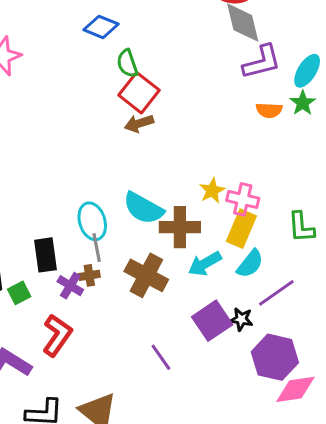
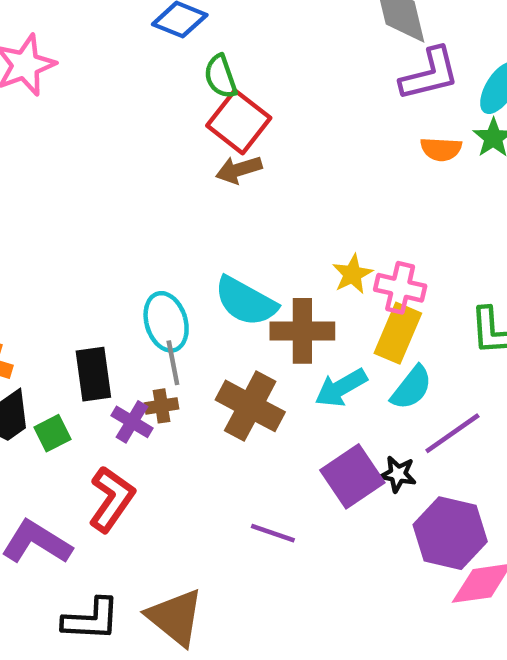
purple line: (161, 357) -> (273, 533), turned -36

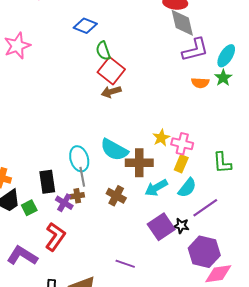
yellow rectangle: (398, 333) -> (181, 164), size x0.7
brown cross: (250, 406) -> (116, 196), size x0.7
purple line: (273, 533) -> (125, 264), moved

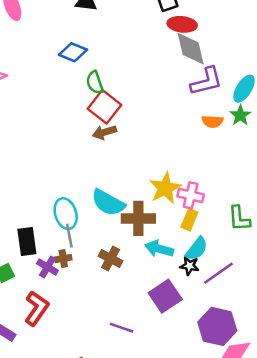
yellow star: (161, 138) -> (165, 188), size x1.5
cyan arrow: (156, 188) -> (159, 249), turned 45
black star: (181, 226) -> (189, 266), moved
purple line: (125, 264) -> (121, 328), moved

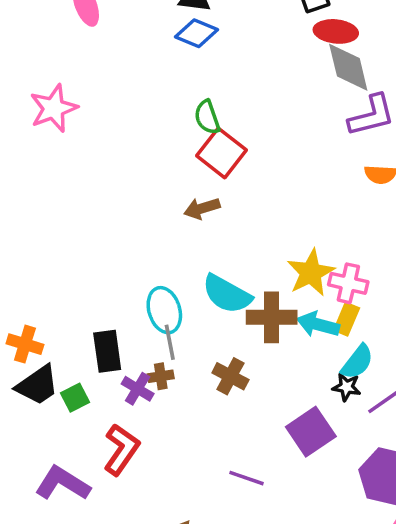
blue diamond: (73, 52) -> (196, 33), moved
brown arrow: (104, 132) -> (202, 208), moved
cyan arrow: (159, 249) -> (318, 324), moved

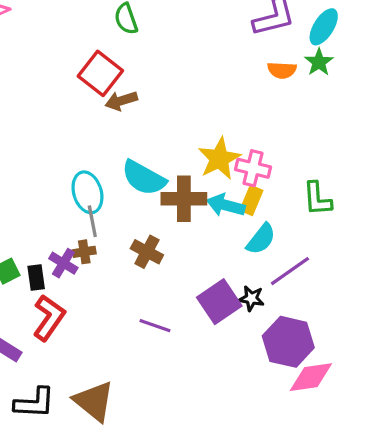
red square: (221, 153) -> (100, 73), moved
black rectangle: (107, 351) -> (36, 278), moved, size x0.7
black star: (347, 387) -> (251, 298), moved
purple line: (247, 478) -> (155, 326), moved

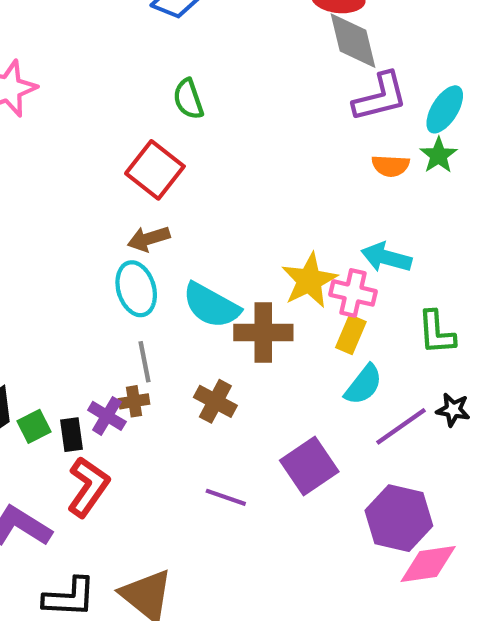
brown arrow: (121, 101) -> (149, 239), moved
cyan ellipse: (87, 192) -> (136, 289), moved
cyan arrow: (226, 205) -> (386, 257), moved
black star: (251, 298) -> (453, 410), moved

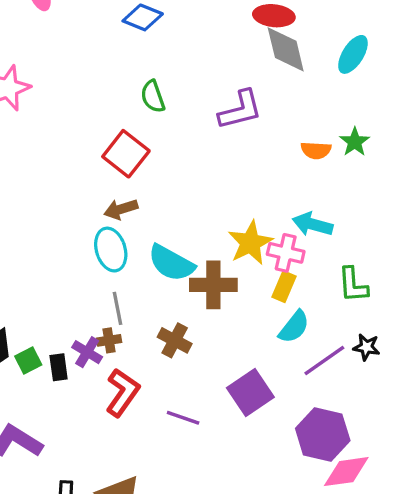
purple L-shape: (380, 97) -> (240, 110), moved
cyan ellipse: (445, 109) -> (353, 54), moved
red L-shape: (88, 487) -> (123, 393), moved

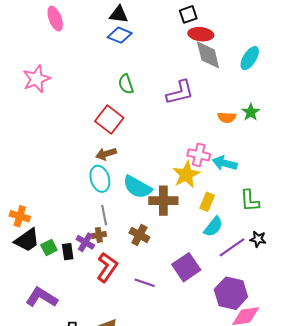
pink cross: (286, 253) -> (199, 155), moved

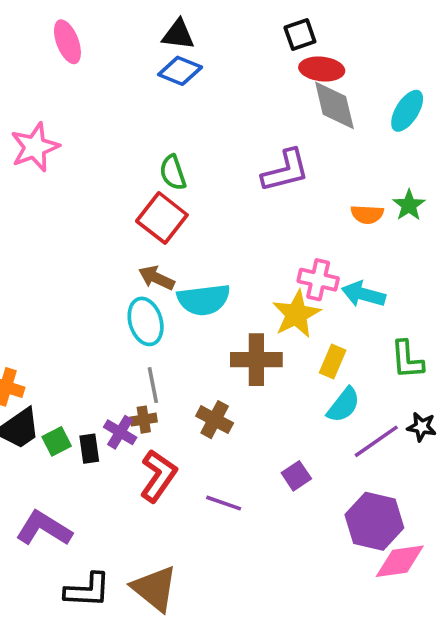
green semicircle: (126, 84) -> (173, 173), moved
brown arrow: (106, 154) -> (156, 278), turned 42
cyan semicircle: (137, 187) -> (204, 300), moved, turned -36
purple square: (186, 267) -> (296, 476), size x0.6

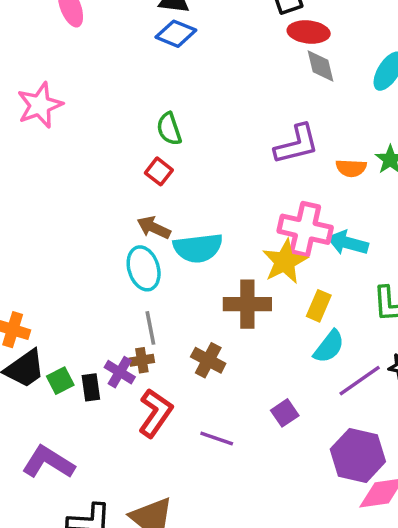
gray diamond: (334, 105) -> (320, 66), size x0.7
purple L-shape: (285, 171) -> (297, 144), moved
red square: (162, 218) -> (159, 171), size x0.6
pink cross: (318, 280) -> (305, 229), size x1.4

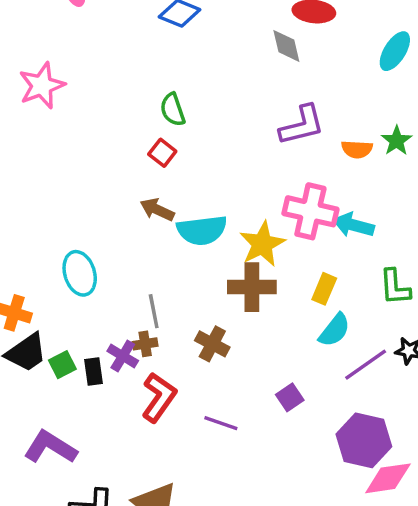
gray diamond: (320, 66) -> (286, 46), moved
yellow star: (285, 262) -> (262, 244), moved
cyan ellipse: (144, 268) -> (80, 273), moved

